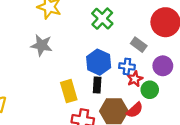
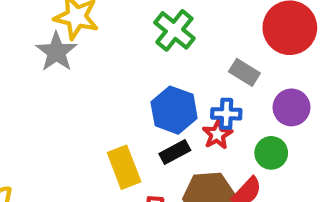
gray star: (42, 45) -> (56, 52), moved, turned 30
red star: (135, 79) -> (217, 134), moved
black rectangle: (97, 85) -> (175, 152), turned 63

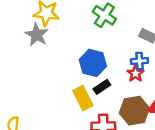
blue hexagon: (174, 110) -> (93, 63), moved
black rectangle: (175, 152) -> (102, 87), moved

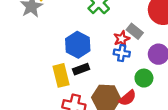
red star: (135, 74) -> (122, 39), moved

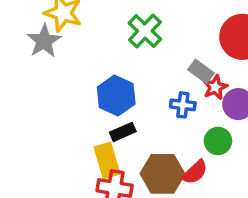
red star: (122, 39) -> (215, 87), moved
yellow rectangle: (61, 75) -> (107, 160), moved

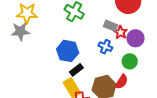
gray star: (44, 41) -> (20, 31), turned -30
blue cross: (183, 105) -> (105, 47), turned 32

